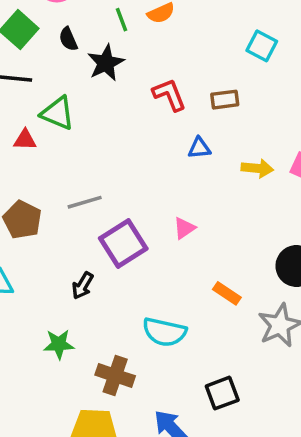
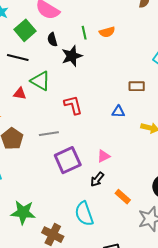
red L-shape: (169, 95) -> (73, 105), moved
black arrow: (83, 286) -> (97, 179), moved
cyan semicircle: (164, 332) -> (84, 214), turned 50
green star: (59, 344) -> (23, 212), size x1.4

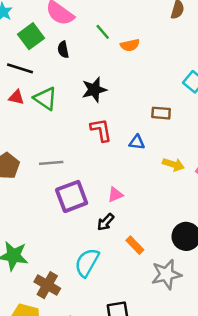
green line: (84, 33) -> (103, 32), moved, turned -32
black star: (72, 56) -> (94, 90), moved
red triangle: (20, 93) -> (16, 97), moved
red L-shape: (73, 105) -> (101, 130), moved
cyan semicircle: (84, 214) -> (87, 262), turned 45

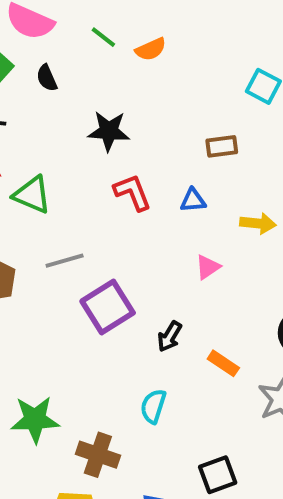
black star: (94, 90) -> (109, 131), turned 30
green triangle: (45, 98) -> (32, 195), moved
pink triangle: (115, 195) -> (208, 267), moved
cyan semicircle: (87, 262) -> (153, 406), size x0.7

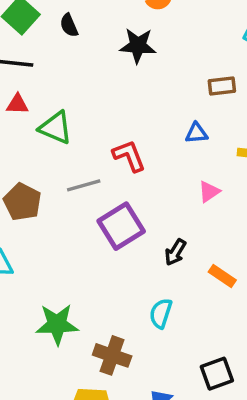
black star: (109, 131) -> (138, 46), moved
red L-shape: (132, 192) -> (129, 156), moved

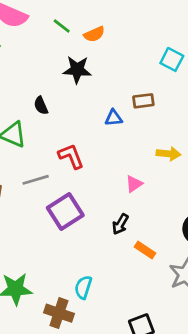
black semicircle: (69, 25) -> (41, 106), moved
blue triangle: (196, 133) -> (114, 118), moved
black arrow: (175, 252) -> (120, 224), moved
cyan semicircle: (161, 313) -> (83, 287), moved

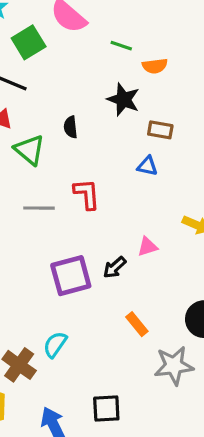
green line: (62, 26) -> (121, 46), turned -36
brown rectangle: (143, 101) -> (160, 130), moved
purple square: (65, 212) -> (71, 276), moved
black arrow: (120, 224) -> (115, 267), moved

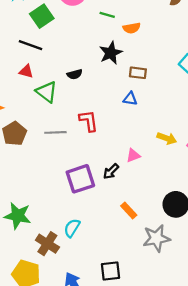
black star: (123, 100) -> (111, 53), turned 30
black semicircle: (71, 127) -> (75, 74), turned -96

